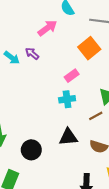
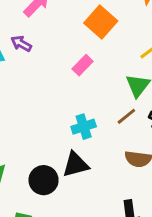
cyan cross: (67, 99) -> (84, 127), moved
black triangle: (68, 137) -> (76, 165), moved

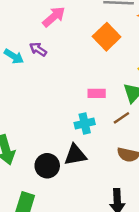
pink rectangle: (83, 65) -> (97, 93), moved, turned 42

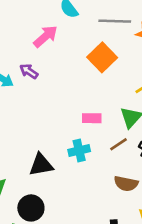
black triangle: (75, 155) -> (41, 165), moved
black circle: (47, 166) -> (31, 208), moved

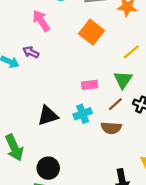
pink arrow: (46, 36) -> (41, 21), turned -75
black triangle: (41, 165) -> (48, 116), moved
brown semicircle: (126, 184) -> (111, 128), moved

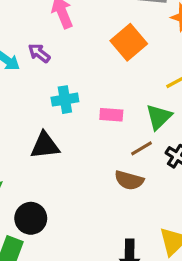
cyan cross: (83, 114) -> (65, 100), moved

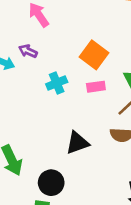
orange square: (129, 42) -> (94, 55), moved
black triangle: (45, 146) -> (77, 143), moved

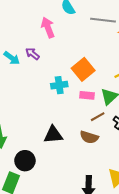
cyan cross: (57, 83) -> (59, 85), moved
pink rectangle: (96, 87) -> (87, 95), moved

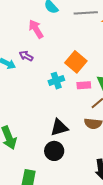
black circle: (25, 161) -> (54, 151), moved

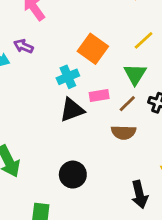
pink rectangle: (84, 85) -> (99, 96), moved
black triangle: (59, 127) -> (72, 110), moved

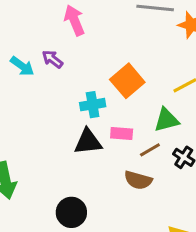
green triangle: (135, 74) -> (166, 120), turned 30

